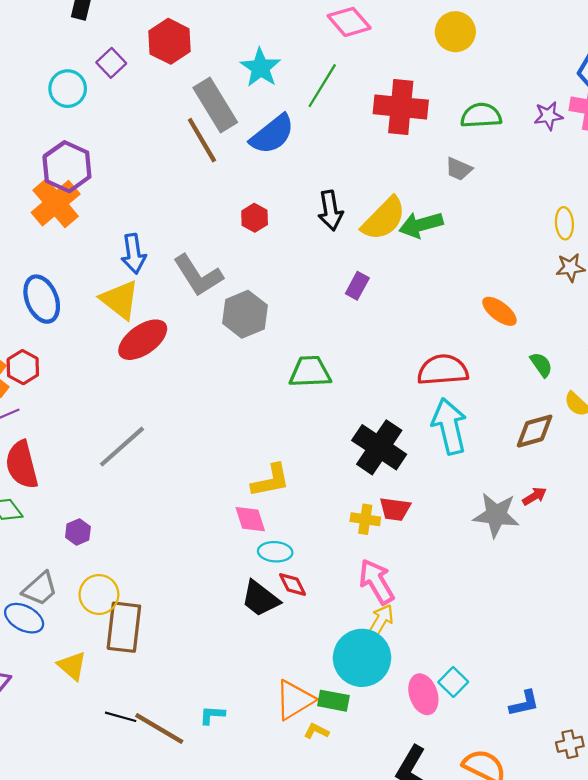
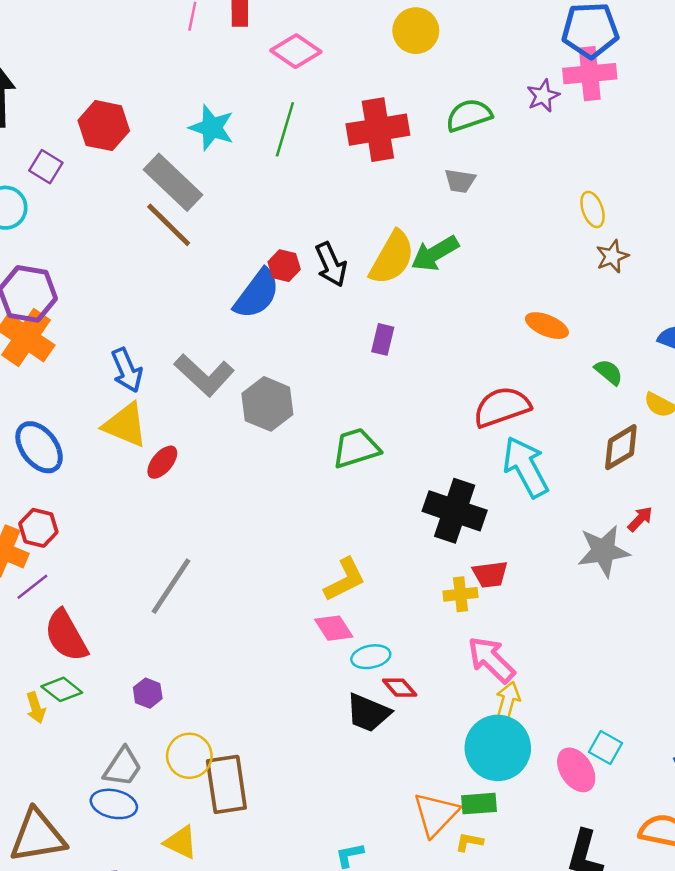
blue semicircle: (272, 134) -> (257, 294), moved
red hexagon: (255, 218) -> (284, 266), moved
red ellipse: (143, 340) -> (162, 462), size x0.6

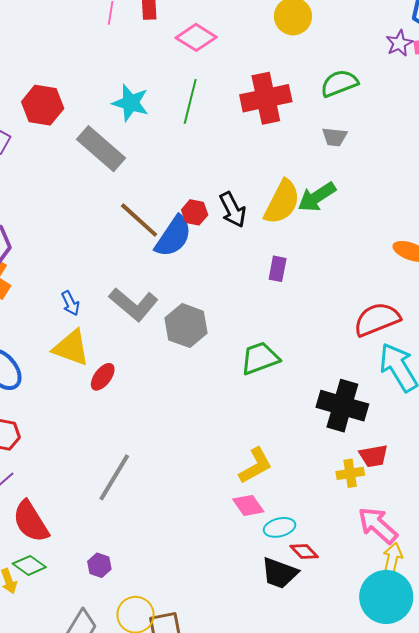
purple star: (543, 96) -> (399, 43), moved
brown line: (169, 225) -> (139, 220), moved
blue arrow: (127, 370) -> (70, 303), size x0.7

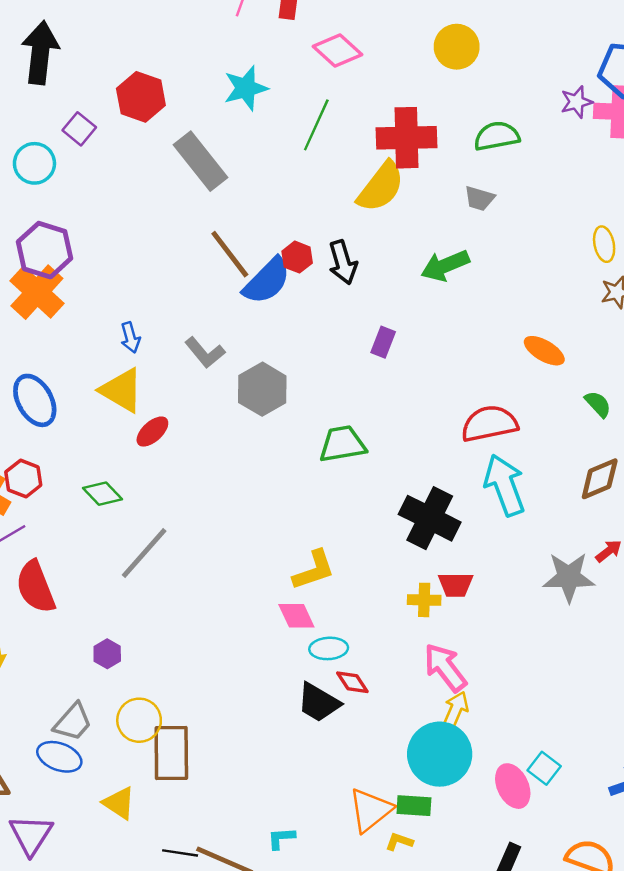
cyan star: (131, 103) -> (246, 88), moved, turned 30
yellow semicircle: (282, 202) -> (381, 187), moved
gray L-shape: (134, 304) -> (205, 353), size x0.7
green diamond: (29, 565) -> (103, 494), moved

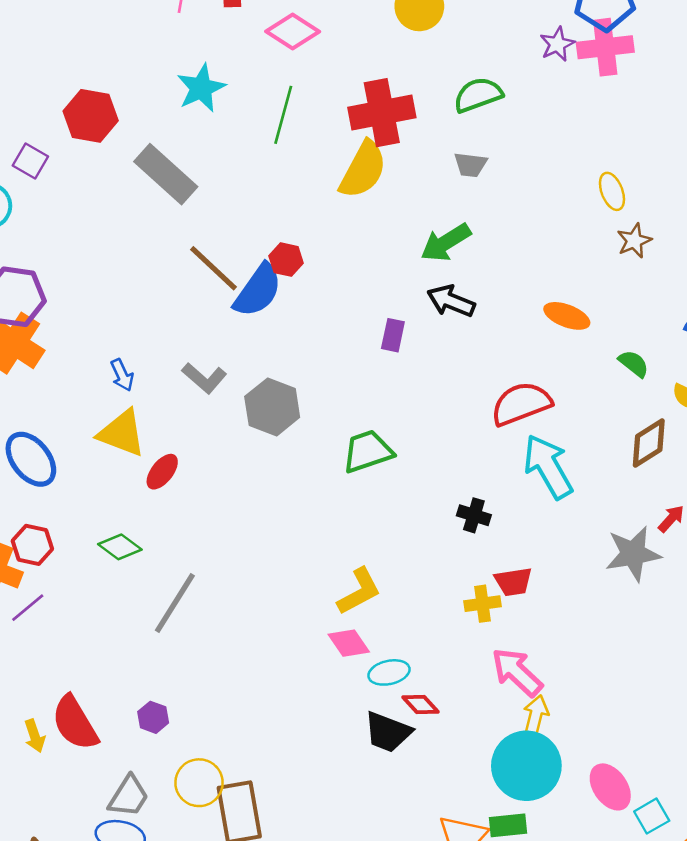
black arrow: (343, 262) -> (451, 301), moved, turned 138
black cross: (430, 518) -> (474, 515), size x0.5
red semicircle: (36, 587) -> (75, 723), moved
cyan square: (544, 768) -> (652, 816), moved, turned 32

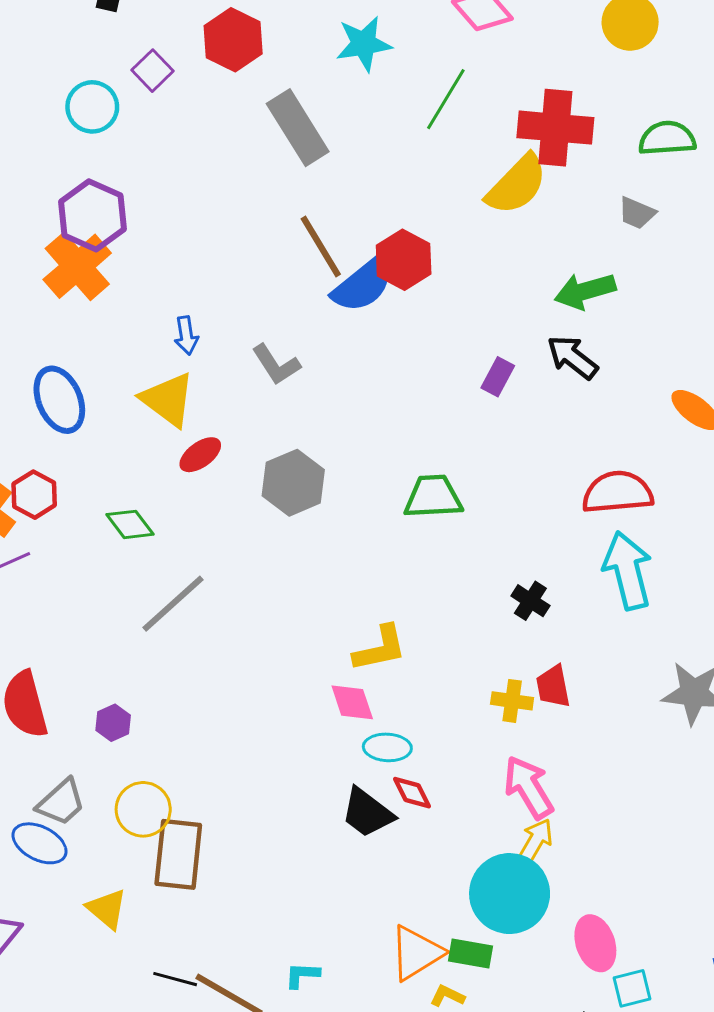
red hexagon: (286, 260) -> (404, 260), size x1.5
gray hexagon: (272, 407) -> (293, 483), moved
red trapezoid: (513, 582) -> (553, 686), turned 72

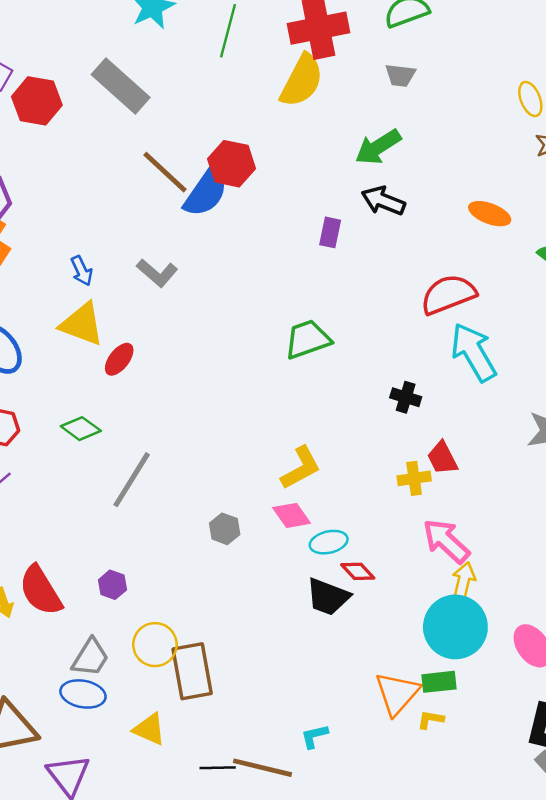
red hexagon: (233, 40) -> (37, 101), moved
gray hexagon: (293, 483) -> (225, 529), moved, size x0.6

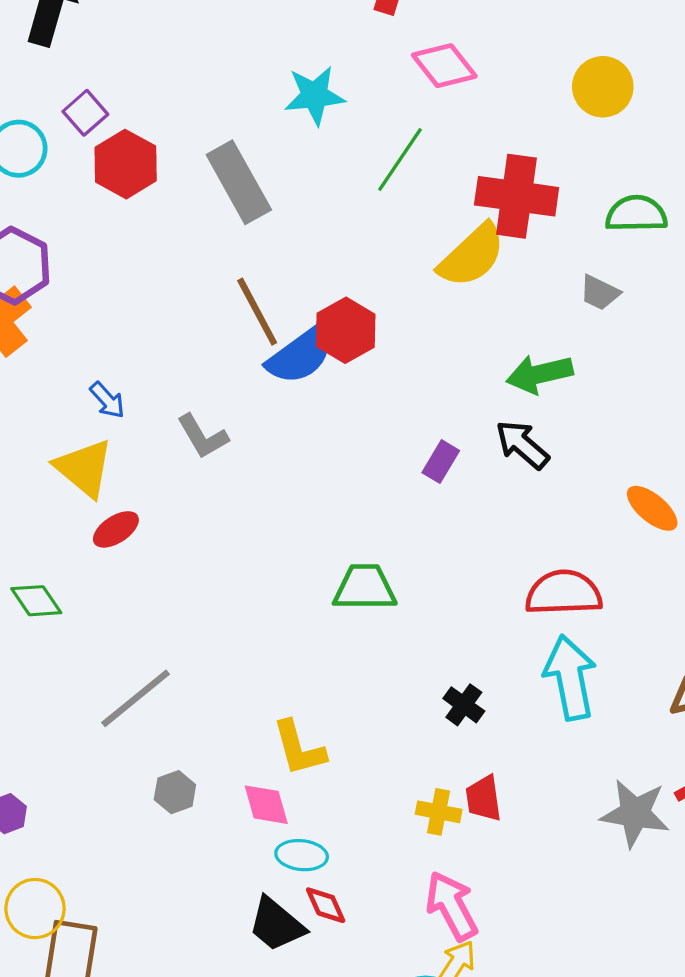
blue arrow: (82, 271) -> (107, 400), turned -36
yellow L-shape: (301, 468) -> (299, 748), turned 84
gray line: (132, 480) -> (136, 698), moved

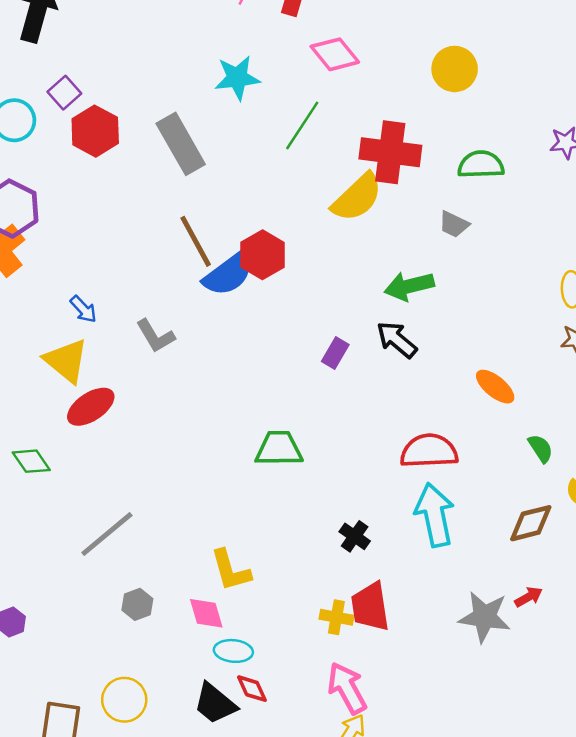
red ellipse: (116, 529) -> (91, 407), size x1.4
red trapezoid: (484, 798) -> (370, 607), size x1.4
yellow circle: (35, 909) -> (124, 700), moved

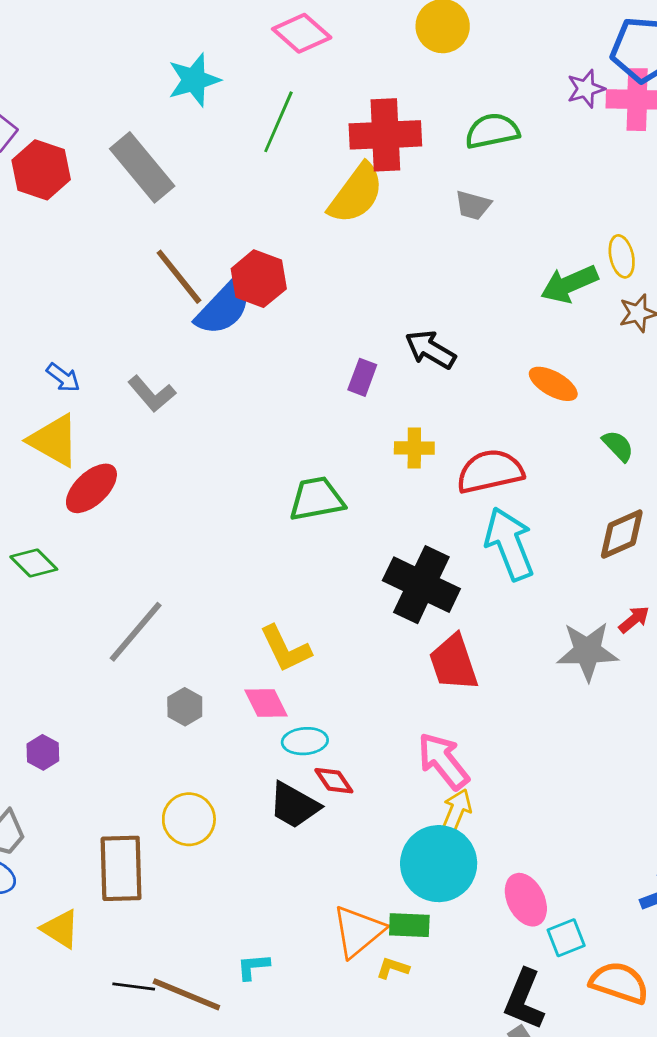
green arrow: (409, 286) -> (569, 284), moved
black cross: (355, 536) -> (421, 585), size x2.0
yellow cross: (336, 617) -> (414, 448), moved

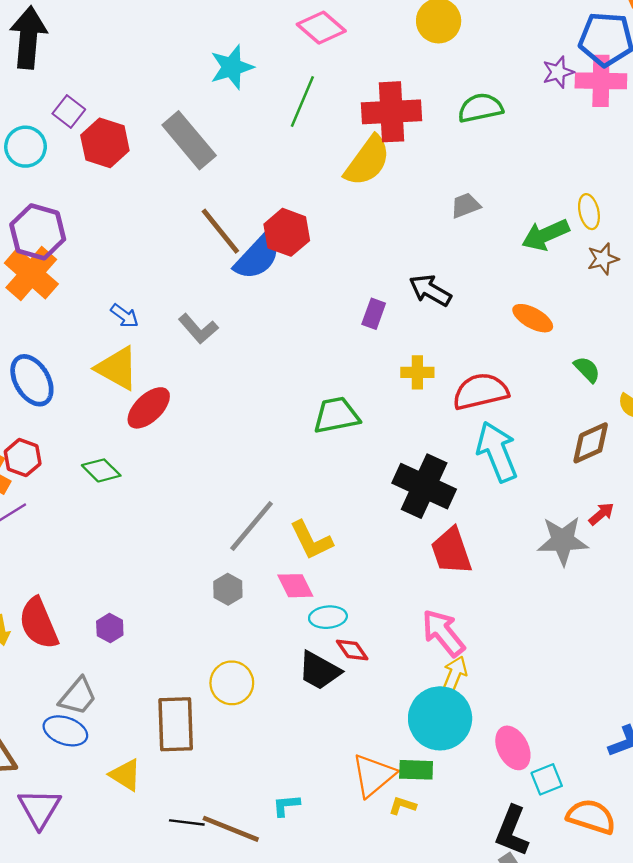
gray trapezoid: (473, 205) -> (465, 205), moved, turned 144
gray line: (136, 632) -> (252, 526), moved

